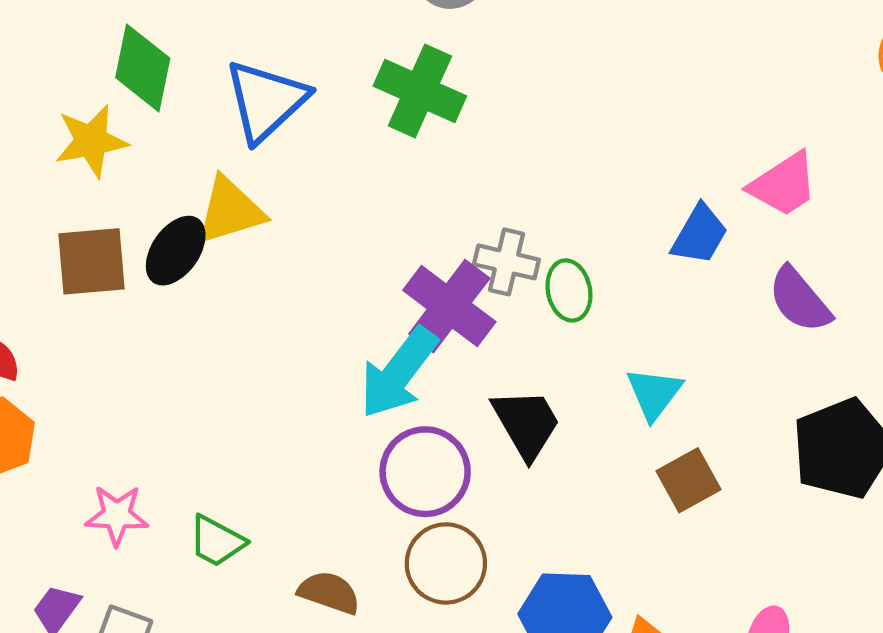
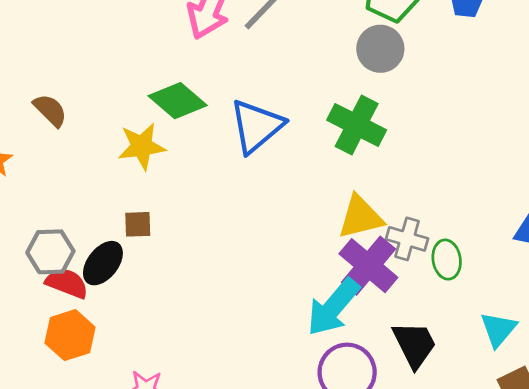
green diamond: (143, 68) -> (178, 101), turned -64
yellow triangle: (230, 211) -> (361, 217), moved
black ellipse: (176, 251) -> (103, 263), moved
brown square: (91, 261) -> (138, 224), size x0.6

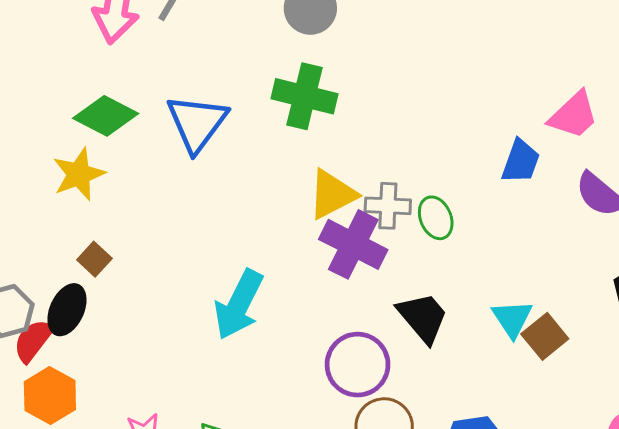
brown square: (138, 224) -> (94, 259), turned -32
red semicircle: (67, 283) -> (33, 340), turned -60
cyan arrow: (333, 307) -> (239, 305), moved
cyan triangle: (498, 329) -> (512, 319), moved

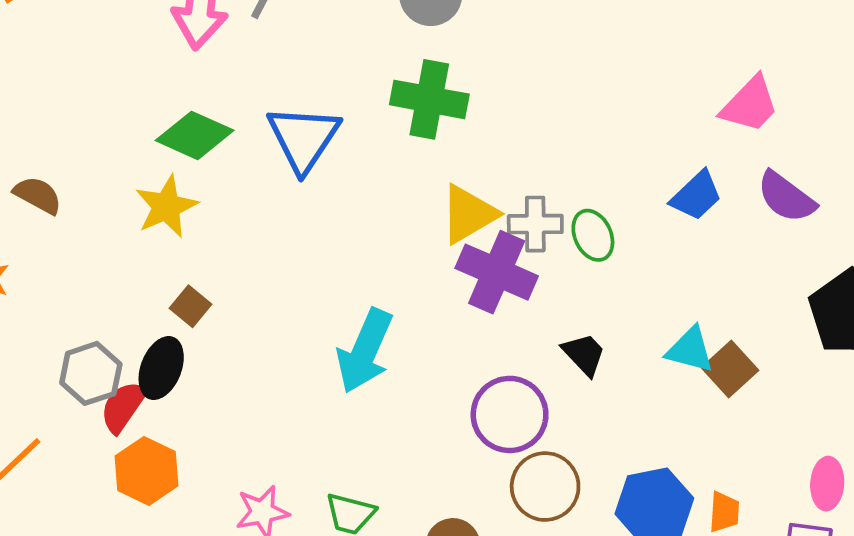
blue trapezoid: (521, 161) -> (696, 196), moved, turned 30
black trapezoid: (423, 317) -> (584, 354), size x0.7
cyan triangle: (512, 319) -> (690, 350), turned -39

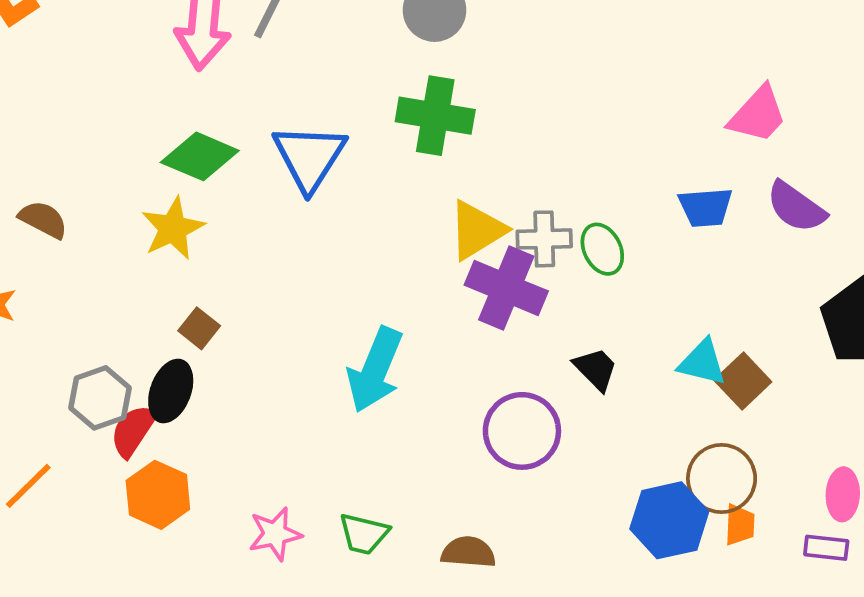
blue trapezoid: (696, 196) -> (706, 207), turned 40
brown circle: (545, 487) -> (722, 478), moved

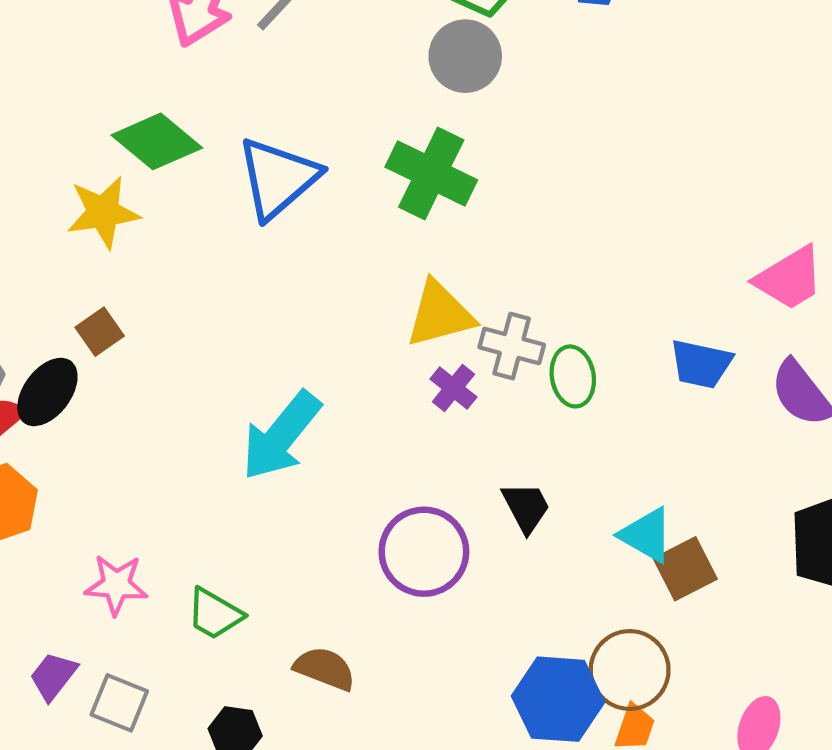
purple cross: (506, 288) -> (453, 388), size x0.5

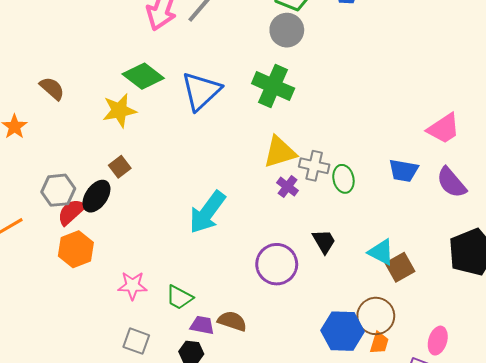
purple trapezoid: (53, 676) -> (202, 325), moved, turned 65

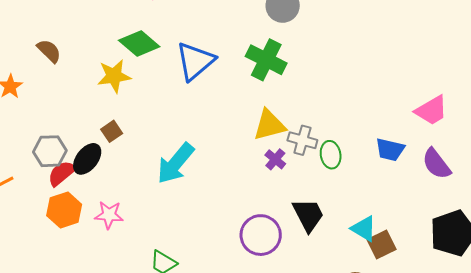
cyan arrow: (207, 212) -> (176, 163), moved
black trapezoid: (324, 241) -> (308, 215), size x1.4
pink star: (133, 286) -> (109, 215), moved

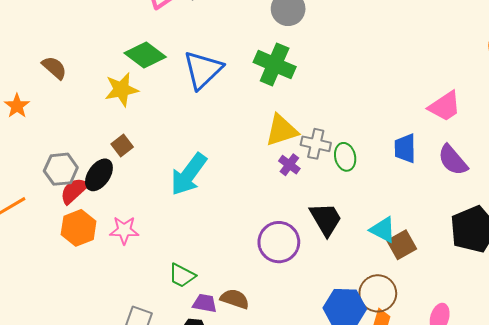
blue trapezoid: (390, 150) -> (405, 148), turned 80

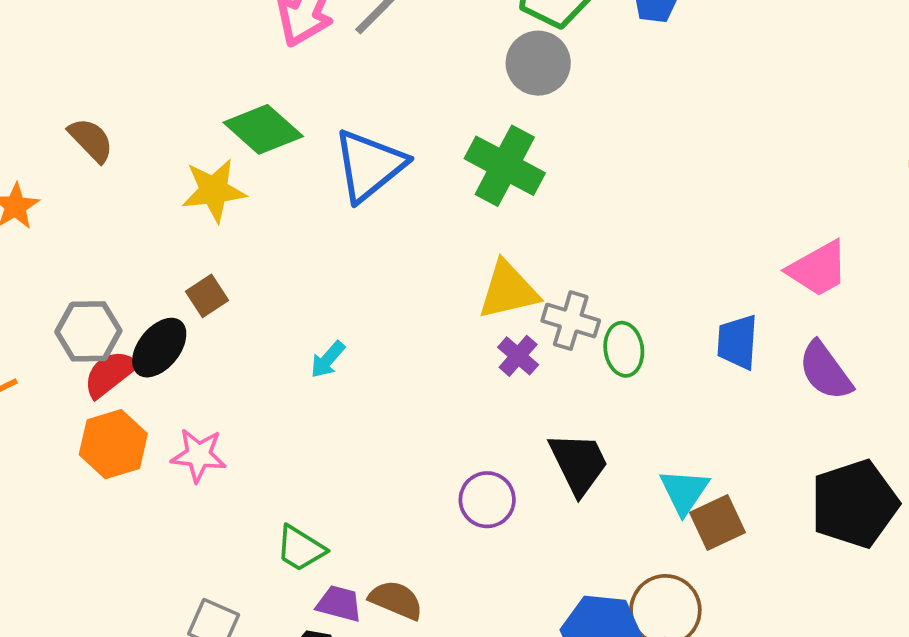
cyan arrow: (189, 174) -> (328, 360), size x0.5
cyan triangle: (383, 230) -> (684, 491), turned 32
purple circle: (279, 242) -> (487, 500), size x0.7

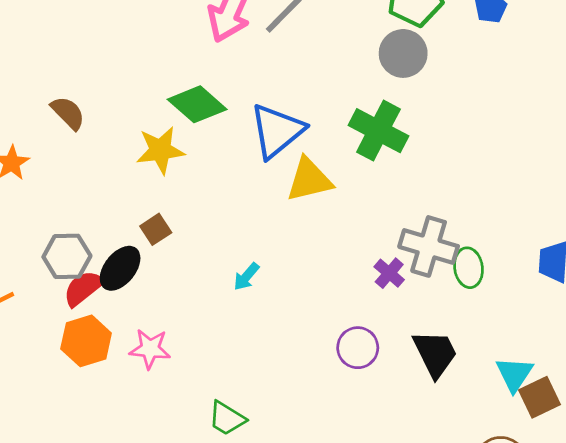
yellow triangle: (508, 290) -> (309, 180), moved
gray cross: (571, 321) -> (429, 246), size x1.4
purple circle: (487, 500) -> (358, 348), moved

